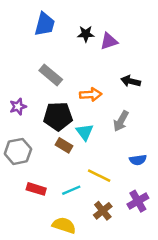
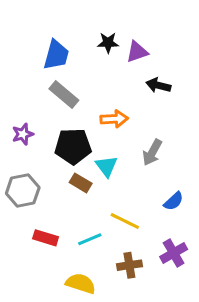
blue trapezoid: (45, 24) -> (56, 55), moved
black arrow: (131, 81) -> (158, 85), moved
blue semicircle: (138, 160) -> (174, 201), turned -35
brown cross: (103, 211) -> (129, 265), turned 30

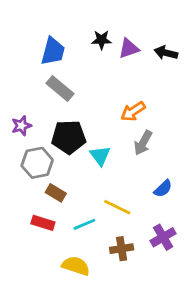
black arrow: (158, 85) -> (166, 53), moved
orange arrow: (114, 119) -> (133, 111), moved, turned 150
brown rectangle: (81, 183) -> (56, 193), moved
gray hexagon: (23, 191) -> (37, 163), moved

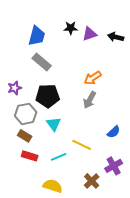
gray arrow: (143, 143) -> (90, 100), moved
cyan triangle: (100, 156) -> (54, 124), moved
brown rectangle: (56, 193) -> (25, 136), moved
brown cross: (122, 249) -> (92, 181), moved, turned -35

